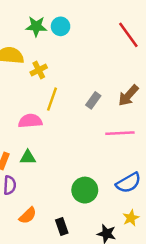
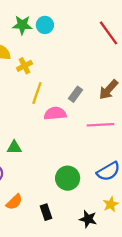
pink semicircle: (30, 121) -> (55, 113), moved

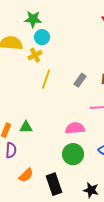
cyan circle: (45, 25) -> (42, 37), moved
pink semicircle: (55, 113) -> (75, 128), moved
black rectangle: (46, 212) -> (54, 184), size x1.5

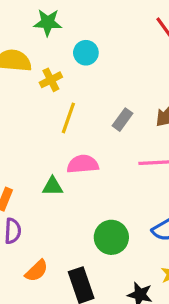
cyan circle: (42, 37) -> (86, 53), moved
green triangle: (26, 127) -> (52, 186), moved
pink semicircle: (75, 128) -> (83, 164), moved

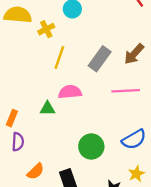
gray rectangle: (123, 120) -> (100, 59), size x1.5

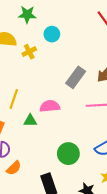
yellow line: (59, 58) -> (14, 99), moved
orange semicircle: (36, 171) -> (14, 168), moved

